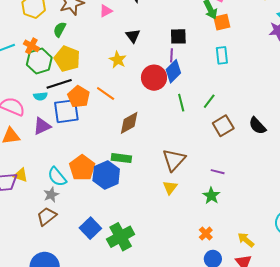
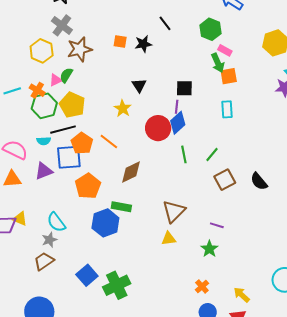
pink triangle: (106, 11) -> (56, 80), moved
orange pentagon: (82, 168) -> (88, 186), moved
yellow triangle: (170, 187) -> (169, 239), turned 42

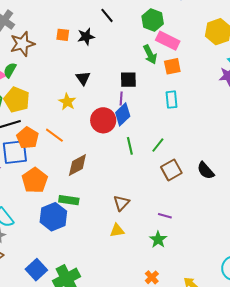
pink rectangle: (225, 50) -> (168, 41), size x1.6
green arrow: (218, 63) -> (150, 54), moved
brown triangle: (174, 211) -> (121, 203), size x0.7

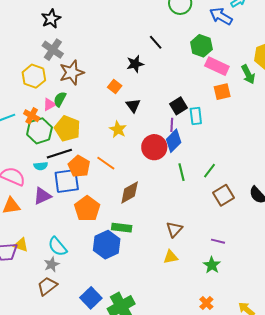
orange square: (63, 35) -> (115, 86), moved, turned 32
green arrow: (150, 54) -> (248, 74), moved
black square: (128, 80) -> (178, 106), turned -30
cyan rectangle: (172, 100) -> (196, 116), moved

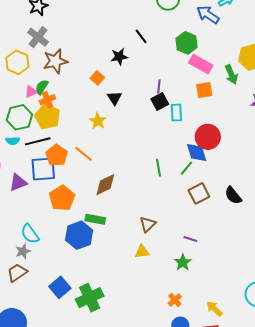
orange cross: (32, 116) -> (47, 100), moved, turned 35
purple line: (172, 125) -> (159, 86), moved
blue diamond: (174, 141) -> (197, 152), moved, turned -65
red circle: (154, 147) -> (208, 137), moved
cyan semicircle: (41, 166) -> (13, 141), moved

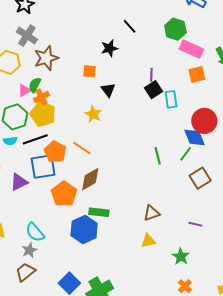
orange square: (97, 78) -> (89, 71), turned -32
brown diamond: (105, 185) -> (90, 179), moved
brown triangle: (148, 224) -> (151, 213), turned 30
green star: (183, 262) -> (181, 256), moved

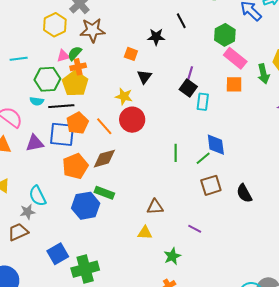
black square: (154, 90) -> (188, 88), turned -36
yellow star: (93, 114) -> (124, 96), turned -30
red circle: (204, 121) -> (132, 120), moved

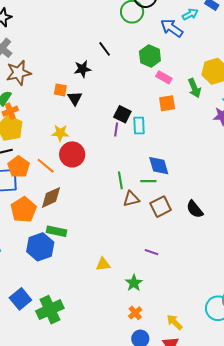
pink rectangle: (235, 58) -> (164, 77), size x0.7
purple line: (190, 73) -> (116, 130), moved
black triangle: (144, 77) -> (75, 98), moved
green line: (203, 158) -> (148, 181), turned 49
brown triangle: (155, 207) -> (131, 199), moved

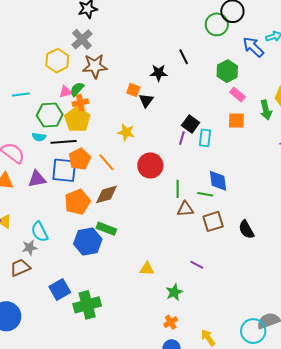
red circle: (72, 154) -> (150, 165), moved

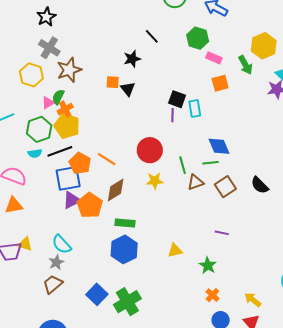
yellow star: (126, 132) -> (155, 181), moved
purple triangle: (37, 179) -> (72, 200), moved
blue hexagon: (88, 242) -> (124, 249), moved

